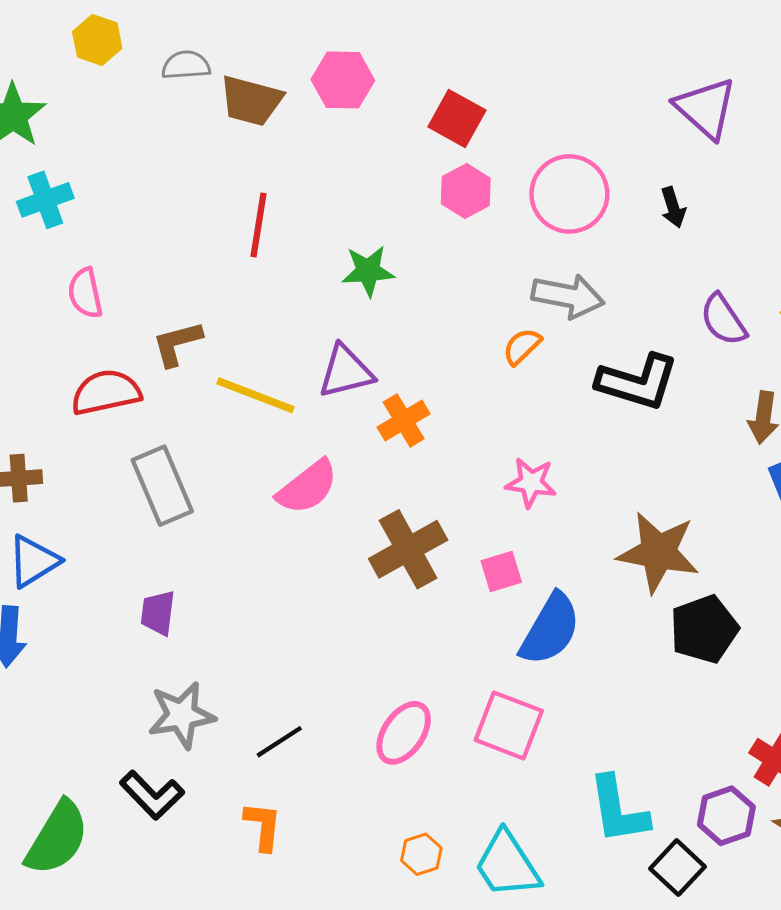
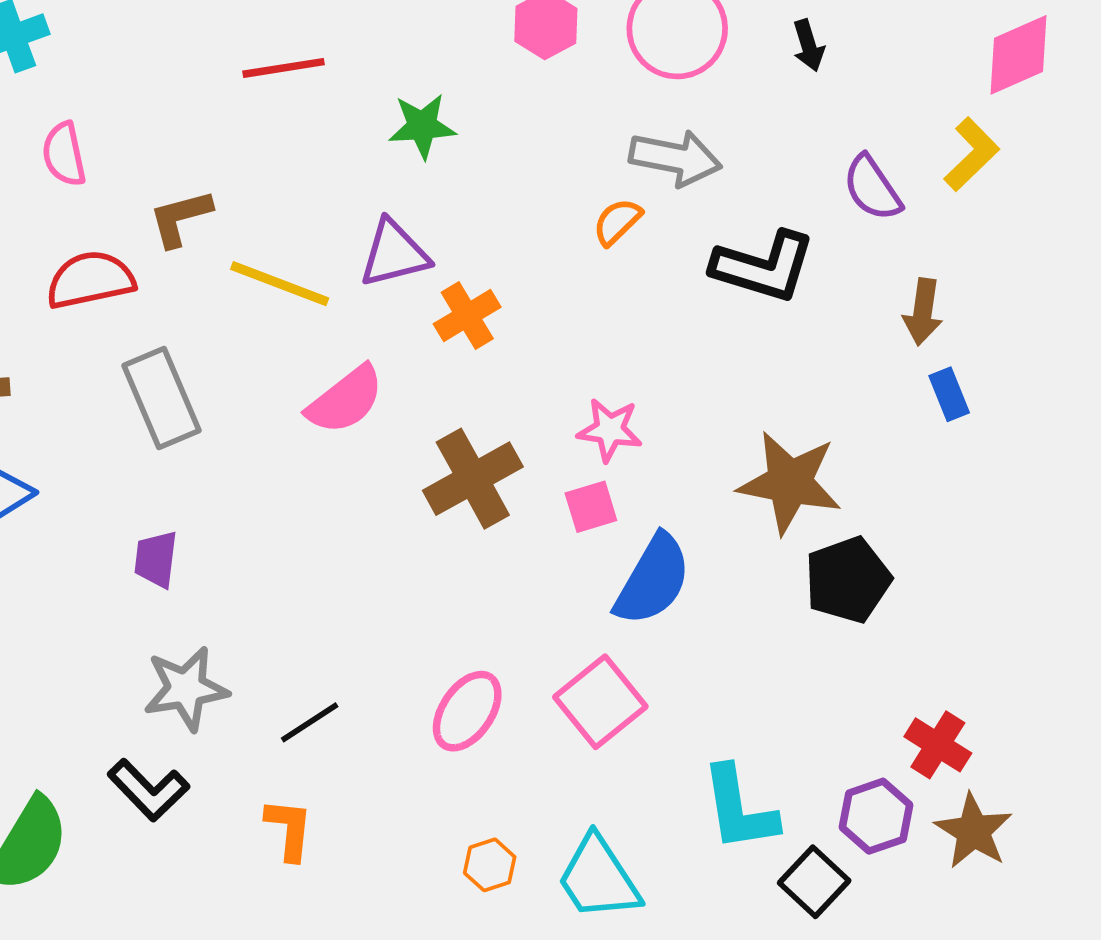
red line: (259, 225) -> (283, 68), turned 72
pink star: (531, 483) -> (610, 430), moved
pink square: (509, 725) -> (600, 702), turned 30

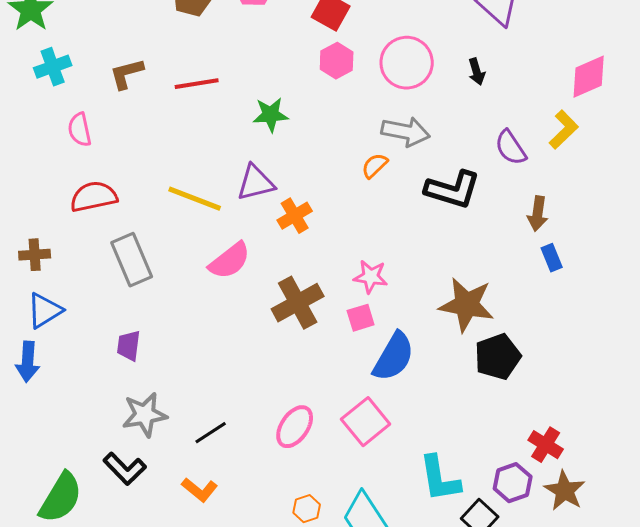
brown L-shape: (180, 218) -> (127, 74), moved
orange L-shape: (289, 829) -> (200, 490), turned 123

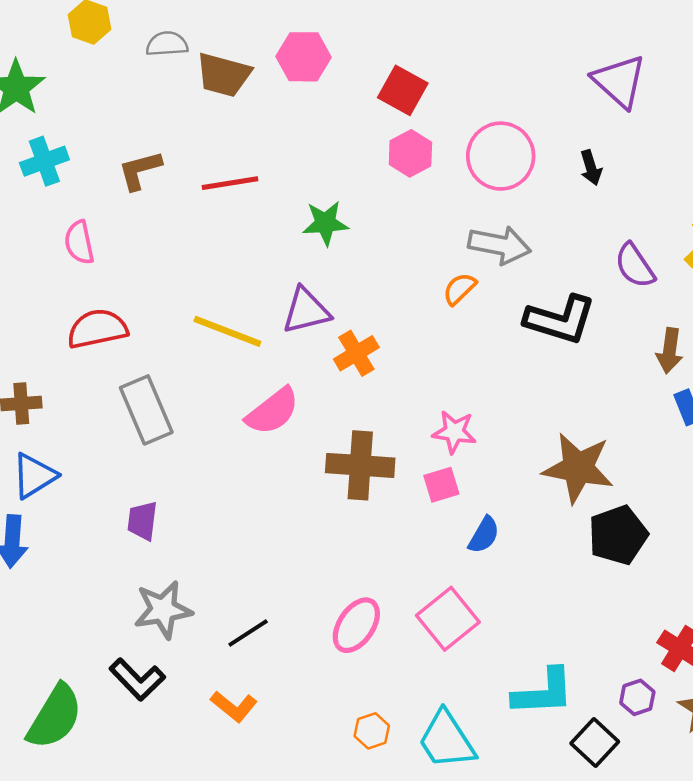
brown cross: (298, 303) -> (360, 465), turned 33
blue semicircle: (394, 357) -> (484, 535), size x0.6
cyan L-shape: (440, 479) -> (543, 692), turned -84
purple hexagon: (513, 483) -> (637, 697), size x0.7

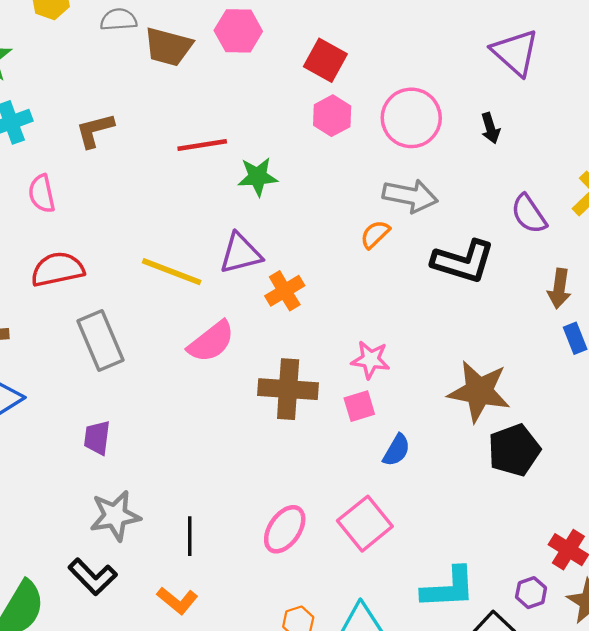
red line: (230, 183) -> (202, 145), moved
black line: (248, 633) -> (190, 536), turned -57

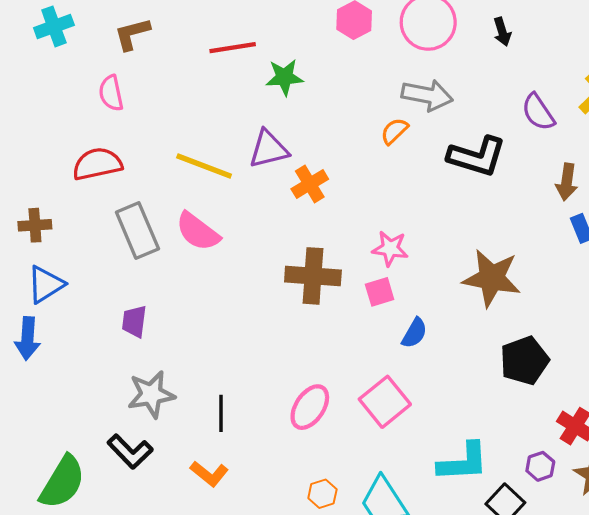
pink semicircle: (42, 194) -> (111, 93), moved
pink semicircle: (211, 342) -> (198, 232), moved, turned 75
black pentagon: (514, 450) -> (524, 361), moved

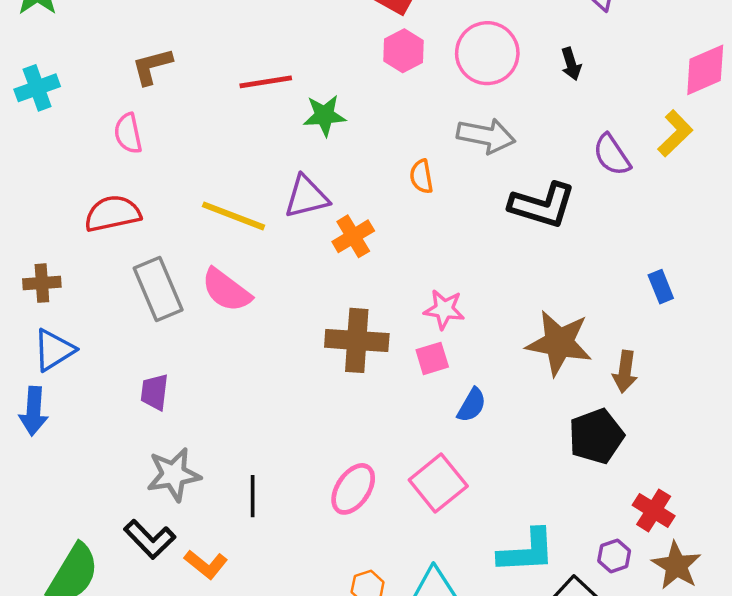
cyan cross: (54, 26) -> (37, 88), moved
orange semicircle: (394, 131) -> (421, 176), moved, turned -56
brown arrow: (567, 182) -> (625, 372), moved
orange L-shape: (209, 474) -> (206, 564), moved

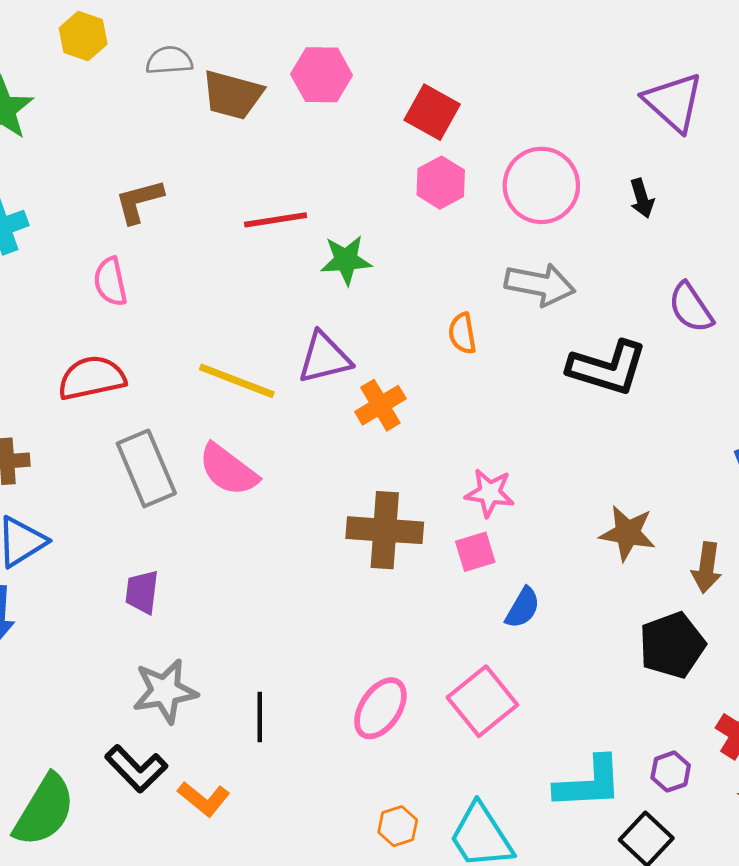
brown star: (559, 343) -> (628, 533), size x0.7
purple hexagon: (614, 556) -> (671, 772), moved

